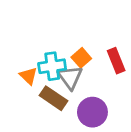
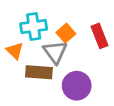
cyan cross: (52, 66) -> (34, 27), moved
brown rectangle: (53, 98) -> (39, 72), turned -30

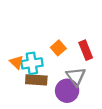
cyan cross: (34, 27) -> (32, 63), moved
gray triangle: (55, 52) -> (76, 76), moved

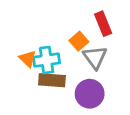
red rectangle: (86, 50) -> (103, 24), moved
gray triangle: (76, 76) -> (95, 57), moved

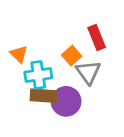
orange triangle: (28, 59) -> (19, 54), moved
purple circle: (90, 94) -> (66, 101), moved

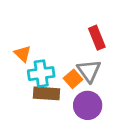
orange square: (72, 56) -> (73, 79), moved
purple circle: (66, 101) -> (88, 105), moved

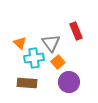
gray triangle: (89, 71) -> (51, 43), moved
brown rectangle: (46, 93) -> (27, 83), moved

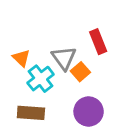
cyan cross: (34, 58) -> (41, 79), turned -30
orange square: (58, 62) -> (80, 72), moved

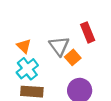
cyan cross: (41, 79) -> (27, 69), moved

